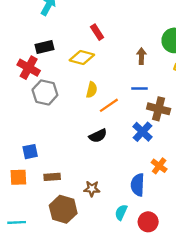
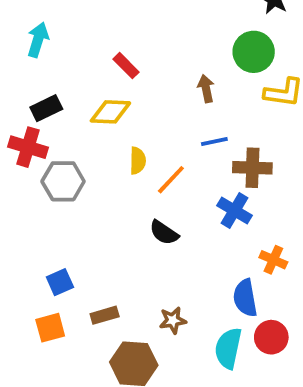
black semicircle: (98, 136) -> (164, 233), turned 72
cyan semicircle: (121, 212) -> (228, 348), size x1.5
red circle: (148, 222) -> (271, 337), moved

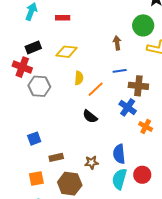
red rectangle: (126, 66) -> (63, 18), moved, turned -48
orange cross: (273, 260) -> (146, 126), moved
blue semicircle: (245, 298) -> (119, 154), moved
orange square: (50, 328) -> (36, 178), moved

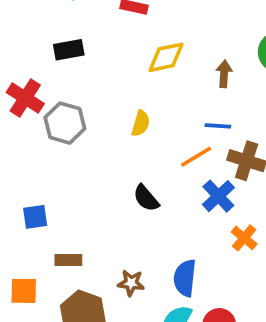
yellow diamond: (66, 52) -> (166, 57), moved, turned -30
red cross: (22, 67) -> (25, 98), moved
orange line: (96, 89) -> (196, 157), moved

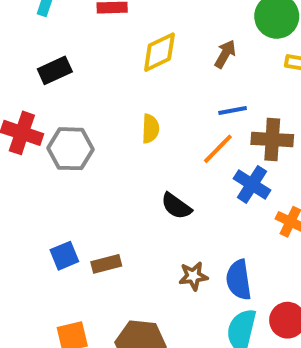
brown arrow: (224, 74) -> (225, 54), turned 40
brown rectangle: (68, 260) -> (106, 264), moved
brown star: (131, 283) -> (193, 276), moved

